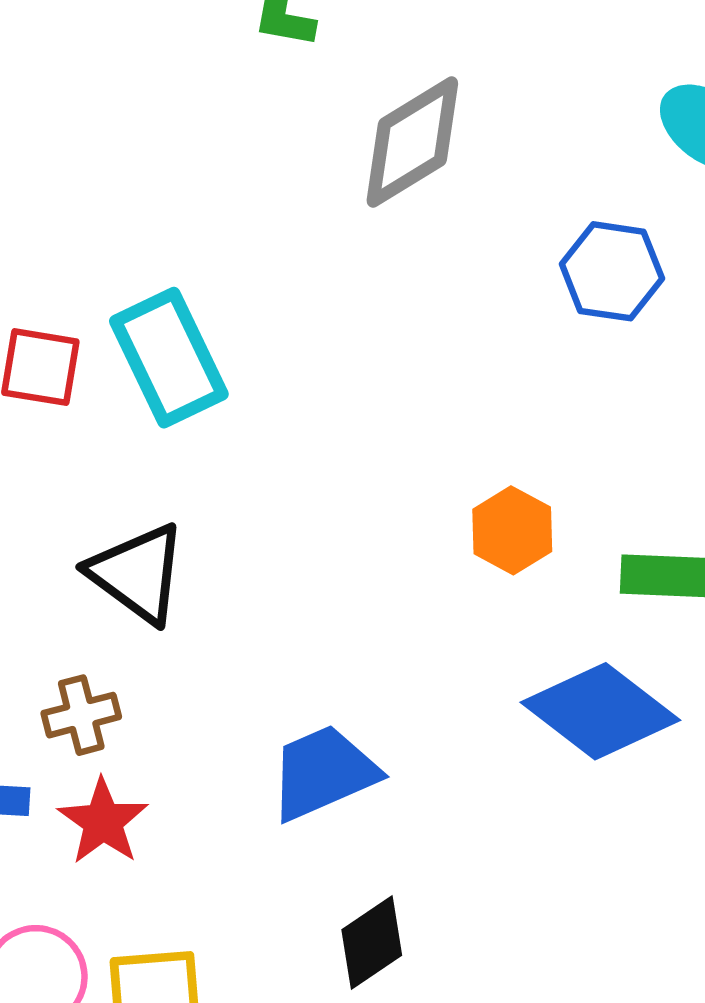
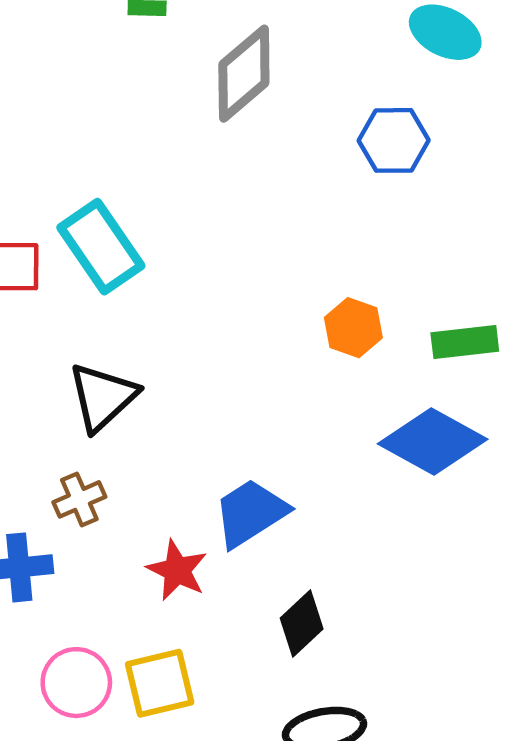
black triangle: (138, 573) -> (103, 397), turned 50
red star: (103, 821) -> (177, 570), moved

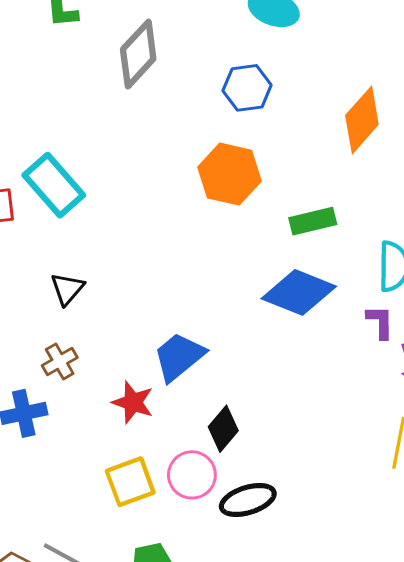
orange hexagon: (353, 328) -> (230, 174), moved, size x1.5
black triangle: (103, 397) -> (67, 289), size x0.7
pink circle: (76, 683) -> (192, 475), moved

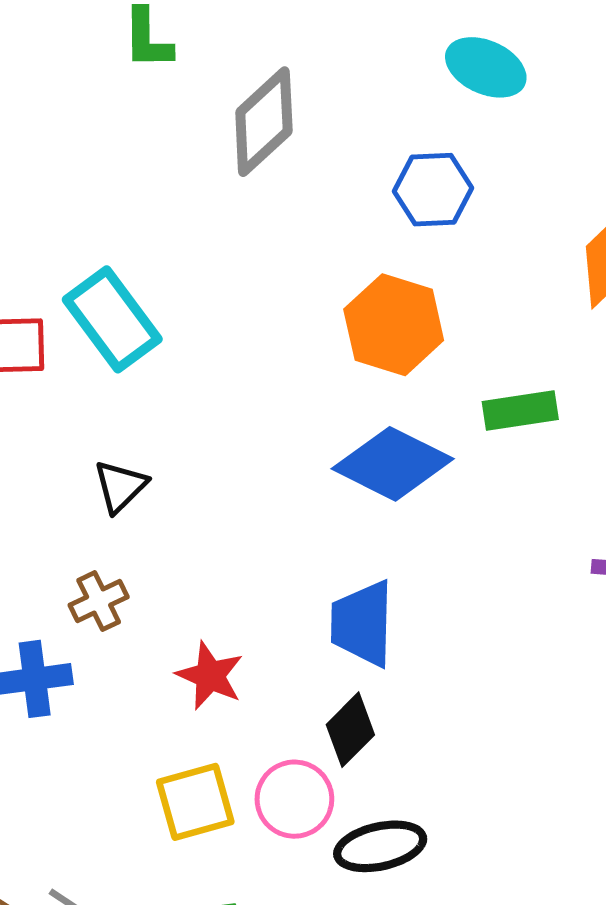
blue diamond: (299, 292) -> (393, 464), moved
blue trapezoid: (179, 357) -> (362, 623), moved, turned -54

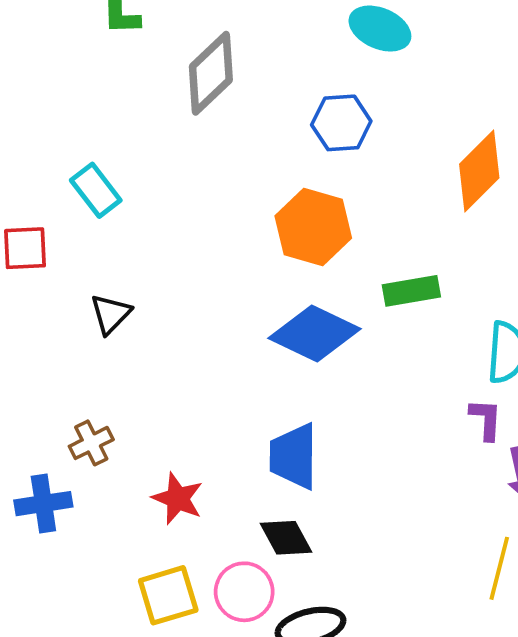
cyan rectangle: (112, 319) -> (96, 190), moved, size x0.7
black triangle: (120, 486) -> (111, 314), moved
black diamond: (350, 730) -> (286, 538), turned -72

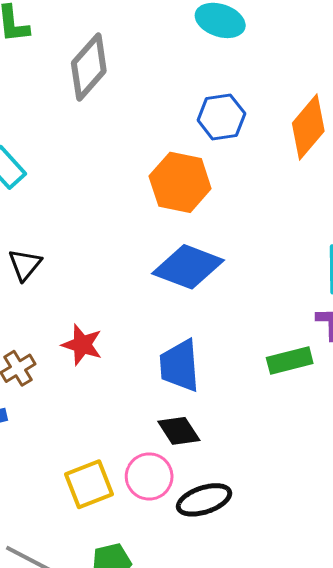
blue hexagon: (341, 123) -> (221, 117), moved
green rectangle: (411, 291) -> (290, 360), moved
red star: (178, 498) -> (82, 345), moved

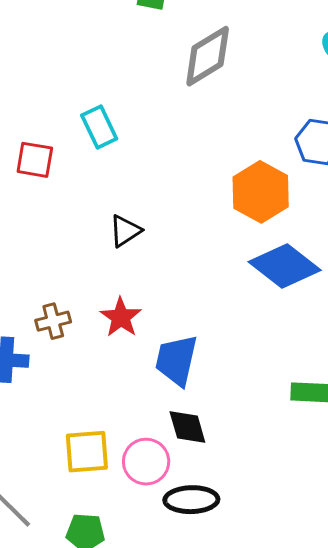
black triangle: (25, 265) -> (125, 231), moved
blue diamond: (188, 267) -> (285, 266), moved
blue trapezoid: (179, 366) -> (176, 360), moved

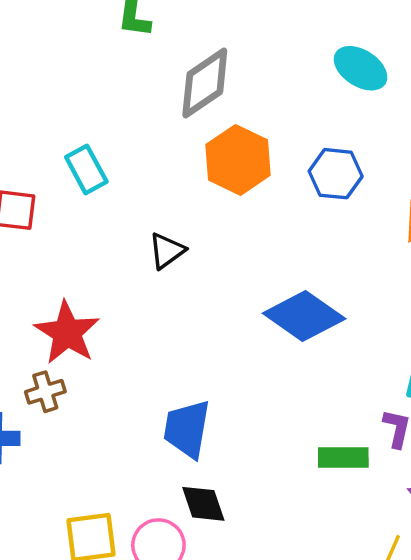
orange hexagon: (261, 192) -> (238, 160), moved
black triangle: (125, 231) -> (167, 251), moved
red star: (121, 317) -> (67, 333), moved, size x1.4

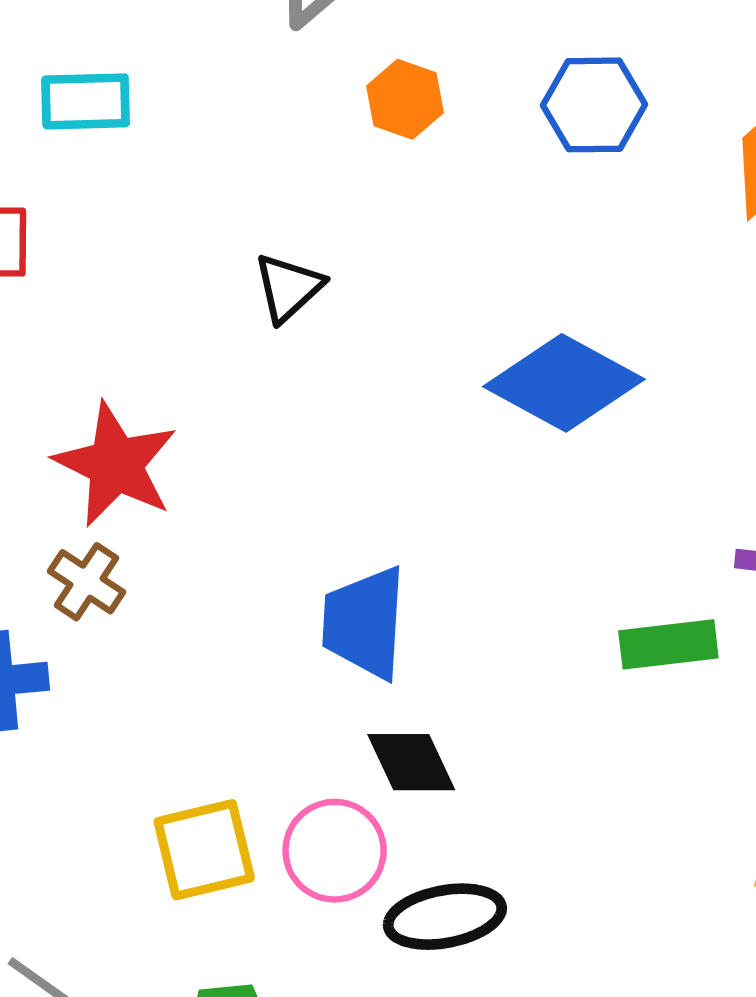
orange hexagon: (238, 160) -> (405, 99), size x0.6
cyan rectangle: (86, 169) -> (86, 101), moved, turned -57
brown cross: (45, 392) -> (87, 582), turned -33

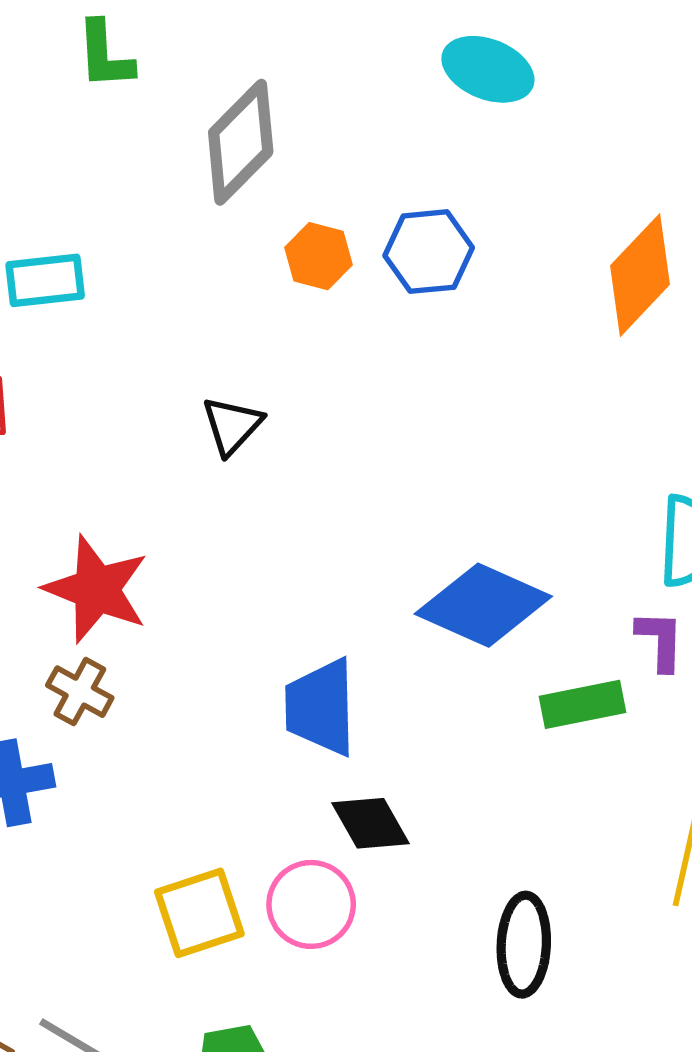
blue hexagon: (594, 105) -> (429, 252), moved
blue diamond: (564, 383) -> (483, 605), moved
black ellipse: (445, 917) -> (524, 945), moved, turned -72

